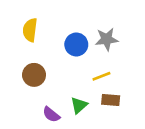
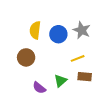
yellow semicircle: (30, 30) -> (35, 30), moved
gray star: (107, 39) -> (82, 30), turned 30

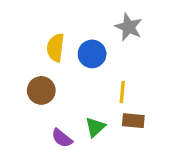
gray star: (82, 30) -> (129, 27), moved
yellow line: (78, 58) -> (122, 92), turned -64

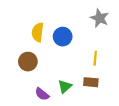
gray star: (129, 27) -> (100, 18), moved
yellow line: (122, 92) -> (95, 58), moved

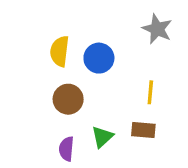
brown circle: (28, 62) -> (68, 99), moved
purple semicircle: (42, 94) -> (66, 149), turned 56

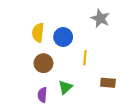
yellow line: (150, 92) -> (85, 58), moved
brown rectangle: (143, 130) -> (108, 83), moved

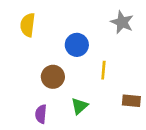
yellow semicircle: (38, 33) -> (28, 25), moved
purple semicircle: (42, 95) -> (41, 114), moved

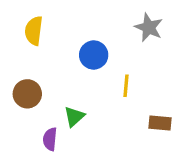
brown circle: (53, 77) -> (27, 94), moved
green triangle: (79, 106) -> (74, 116), moved

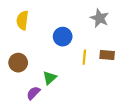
brown rectangle: (160, 123) -> (107, 55), moved
purple semicircle: (50, 139) -> (33, 93), turned 40

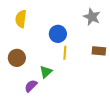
yellow line: (84, 57) -> (65, 53), moved

